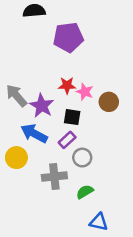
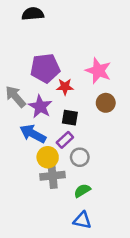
purple pentagon: (68, 37) -> (45, 68), moved
pink star: (85, 92) -> (98, 71), moved, size x1.5
yellow circle: (16, 158) -> (48, 157), moved
blue triangle: (99, 222) -> (82, 220), moved

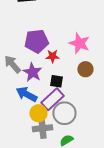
purple rectangle: (65, 140) -> (52, 99), size x1.6
gray circle: (80, 157) -> (64, 113), size x1.5

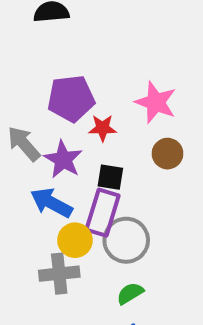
purple rectangle: (52, 99) -> (103, 213), turned -30
gray cross: (42, 128) -> (59, 274), moved

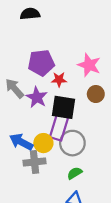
black square: (110, 177) -> (63, 107), size x1.6
blue arrow: (51, 203) -> (21, 142), moved

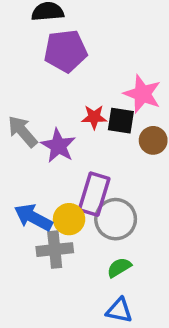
purple pentagon: (41, 63) -> (65, 51), moved
black square: (63, 107) -> (121, 121), moved, size x0.7

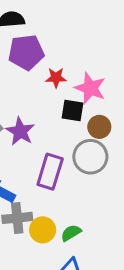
red star: (94, 117) -> (56, 78), moved
yellow circle: (69, 219) -> (43, 230), moved
gray circle: (116, 219) -> (90, 157), moved

